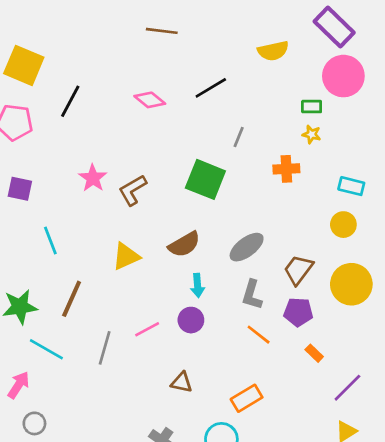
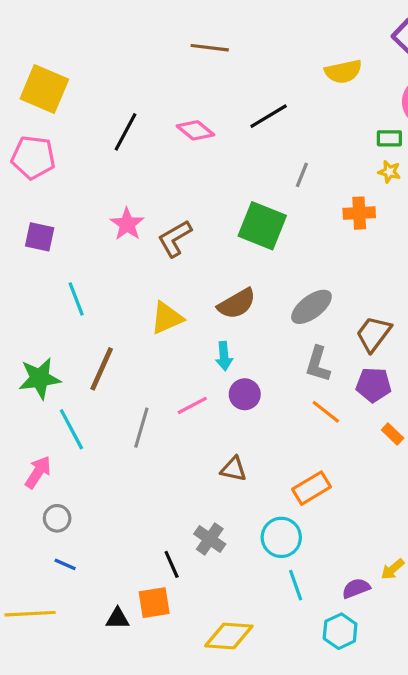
black line: (70, 101) -> (125, 132), moved
cyan arrow: (198, 286) -> (224, 356), moved
cyan line: (46, 349) -> (71, 429), turned 32

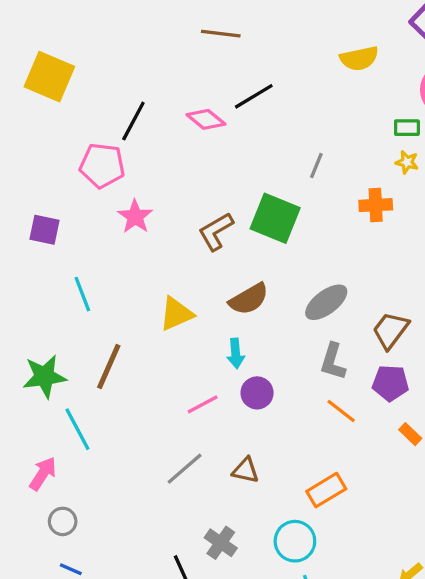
black line: (269, 116) -> (254, 96), moved
pink pentagon: (33, 157) -> (102, 166), moved
brown L-shape: (175, 238) -> (216, 231), moved
gray line: (141, 428) -> (185, 469), moved, turned 33

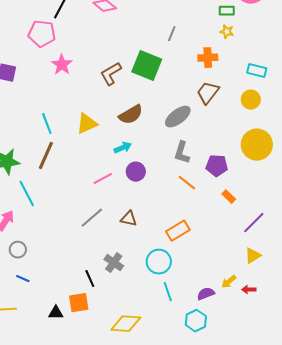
cyan line: (82, 294) -> (47, 124), moved
brown trapezoid: (391, 330) -> (208, 93), moved
cyan arrow: (236, 353) -> (123, 148), turned -108

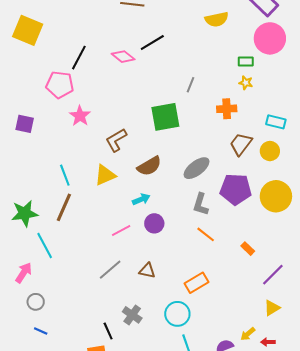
green square: (147, 66) -> (165, 117), turned -32
brown L-shape: (111, 74) -> (116, 140), moved
brown trapezoid: (208, 93) -> (241, 144), moved
purple pentagon: (217, 166) -> (236, 189), moved, size x1.4

